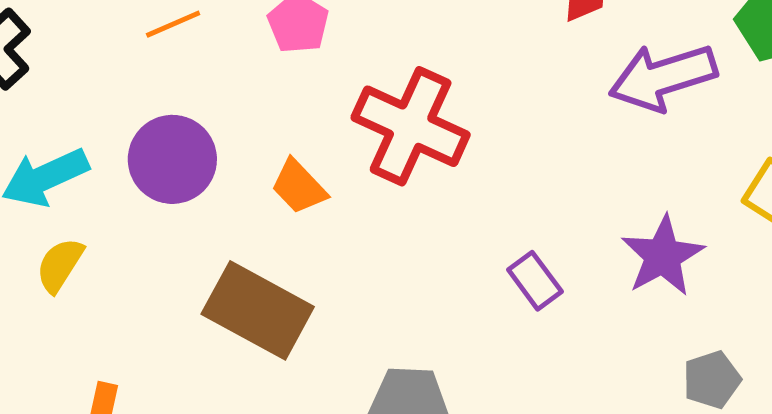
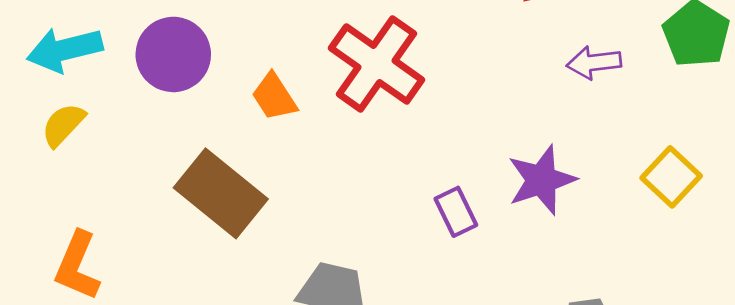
purple arrow: (663, 77) -> (594, 63), size x0.6
purple star: (663, 256) -> (542, 180), moved

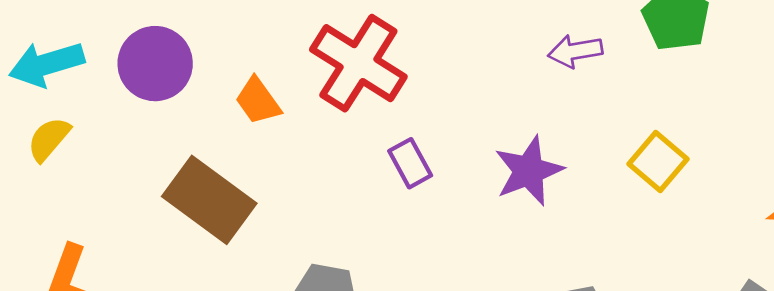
purple rectangle: (456, 212) -> (410, 163), moved

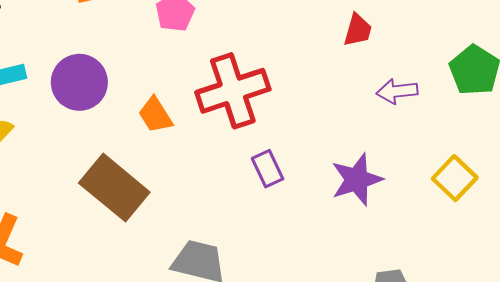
red cross: (358, 63) -> (233, 91), turned 36

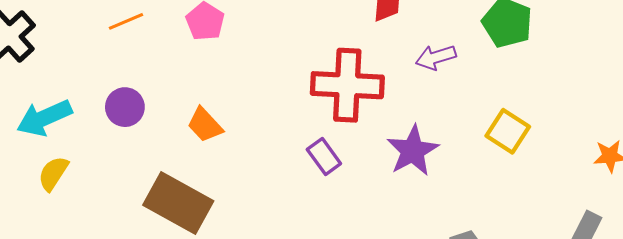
purple circle: (79, 82) -> (125, 107), size x0.7
red cross: (233, 91) -> (347, 85), moved, turned 32

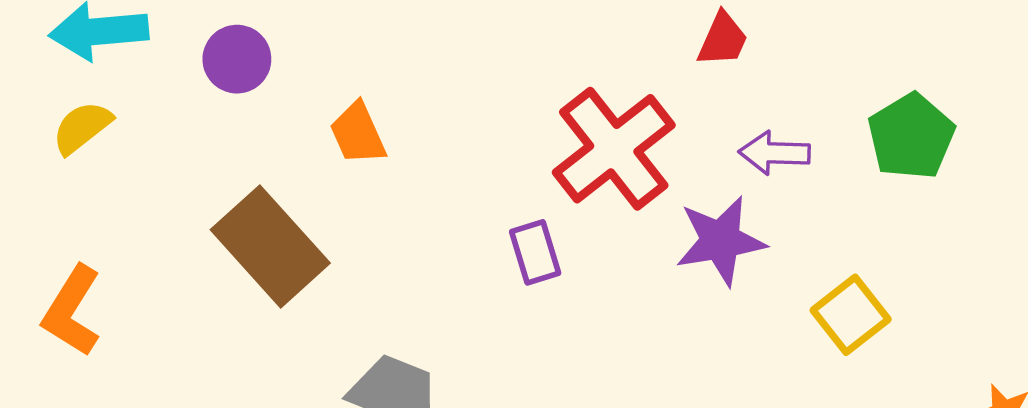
red cross: (347, 85) -> (614, 149), turned 30
purple star: (413, 151) -> (721, 241), moved

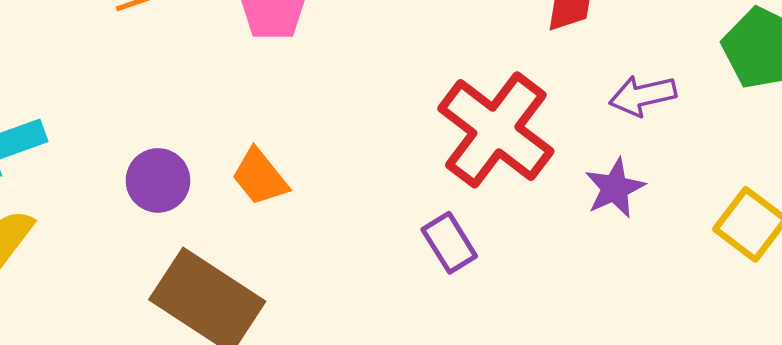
purple circle: (237, 59) -> (158, 180), moved
purple star: (721, 241) -> (615, 188), size x0.7

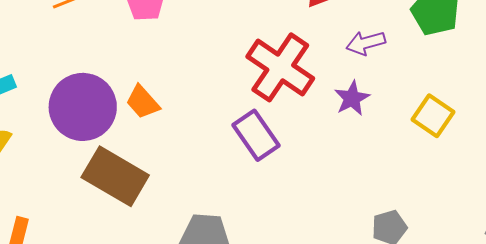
purple circle: (158, 180) -> (83, 107), size x1.8
purple rectangle: (449, 243) -> (256, 135), size x1.4

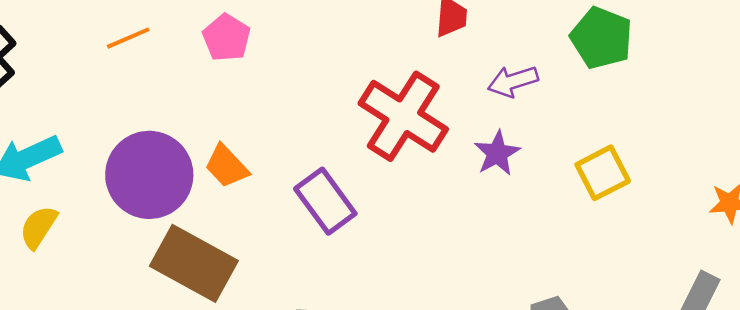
yellow square: (433, 116) -> (603, 173), turned 30
purple rectangle: (256, 135) -> (325, 201), moved

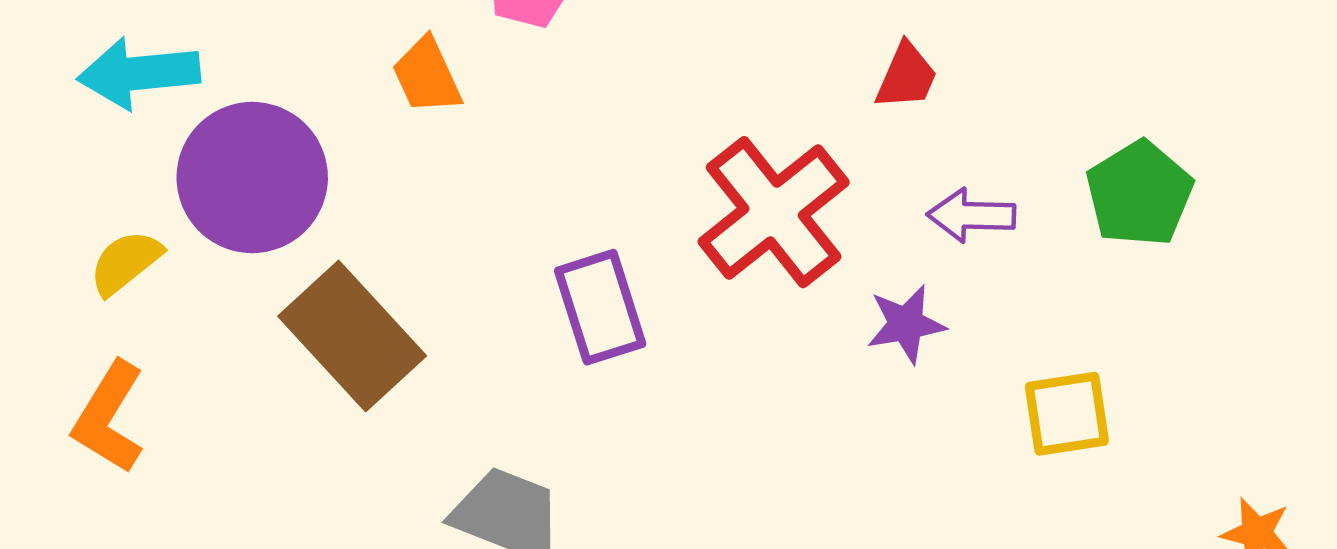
orange trapezoid: (227, 166) -> (427, 76), moved
purple circle: (149, 175) -> (252, 178), moved
yellow semicircle: (39, 227) -> (126, 262), moved

